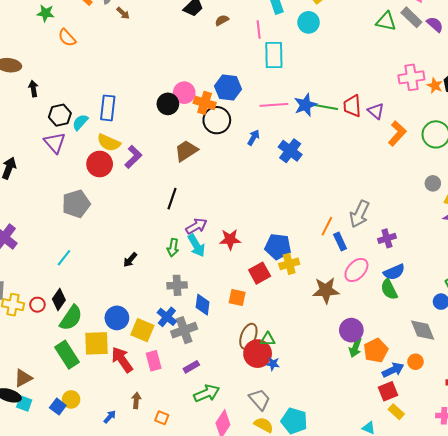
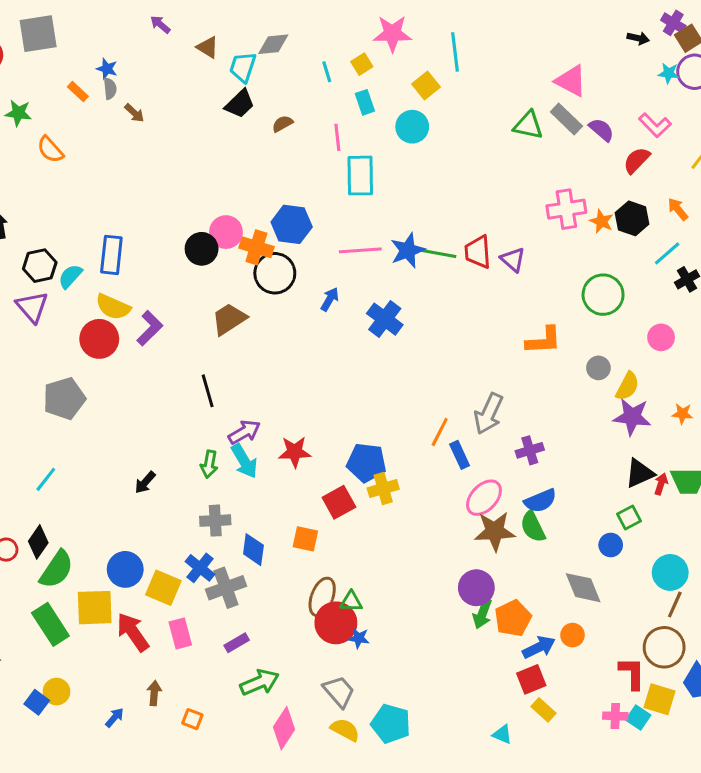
orange L-shape: (397, 133) -> (543, 340), moved, turned 45
black line: (172, 199) -> (208, 391), turned -35
brown star: (326, 290) -> (495, 531), moved

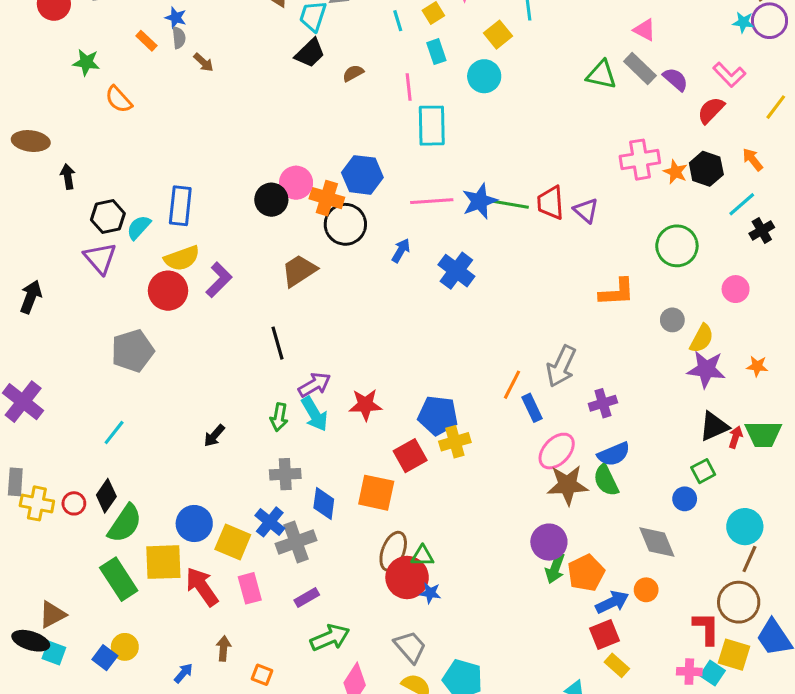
pink triangle: (571, 81) -> (645, 30), size x0.7
yellow semicircle: (113, 307) -> (182, 258), turned -44
orange square: (305, 539) -> (376, 493), size x1.4

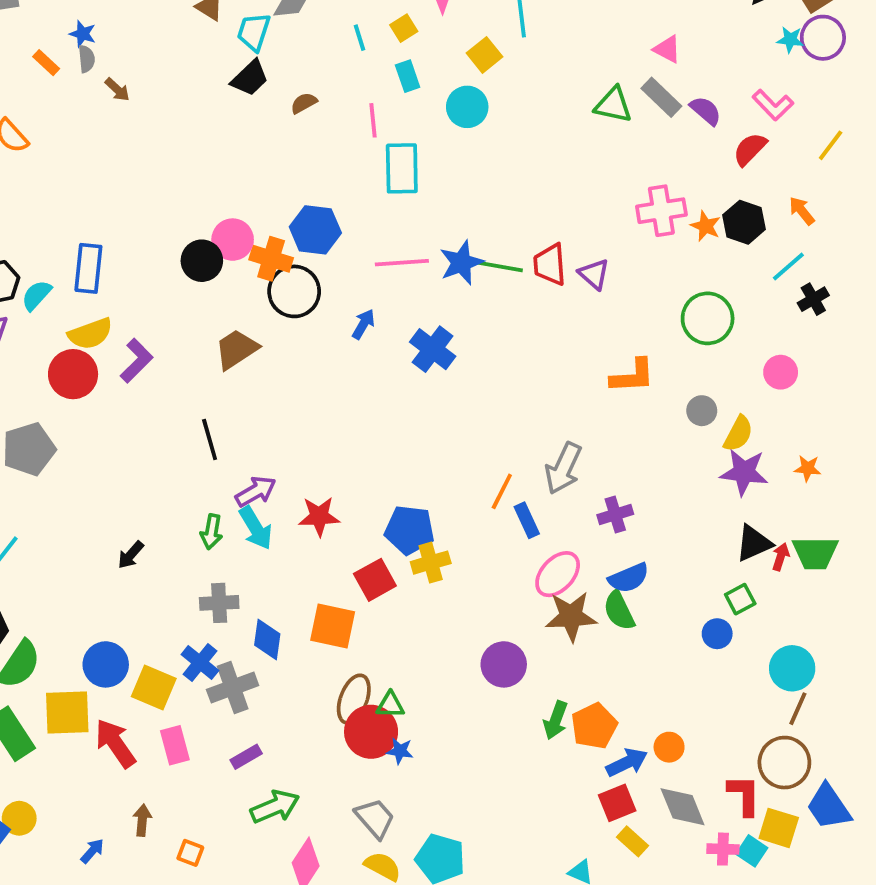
purple circle: (549, 542) -> (504, 664), moved
gray diamond: (657, 542) -> (683, 807), moved

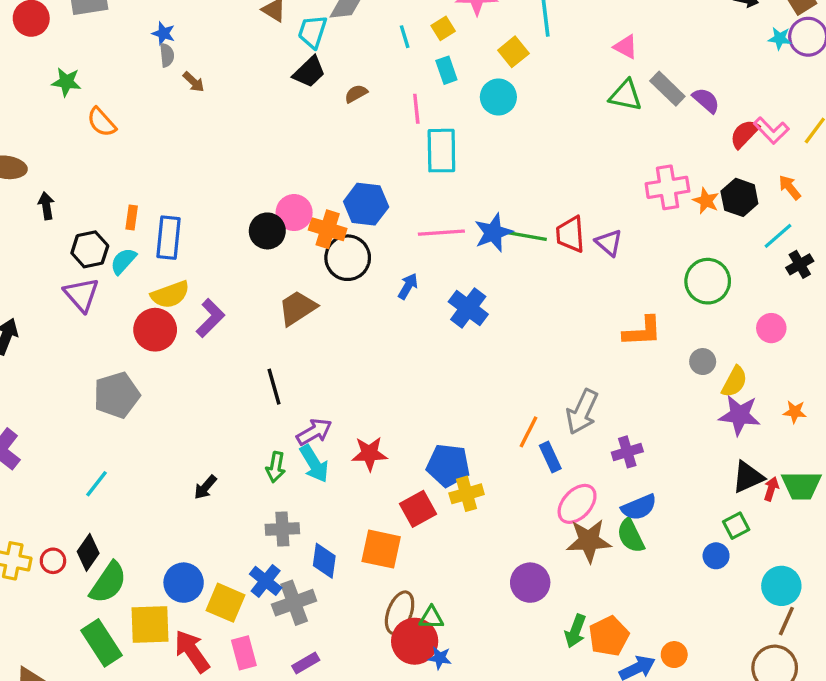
pink triangle: (667, 49) -> (626, 47), moved
orange rectangle: (46, 63) -> (132, 218), moved, turned 55
pink L-shape: (773, 105) -> (771, 130), moved

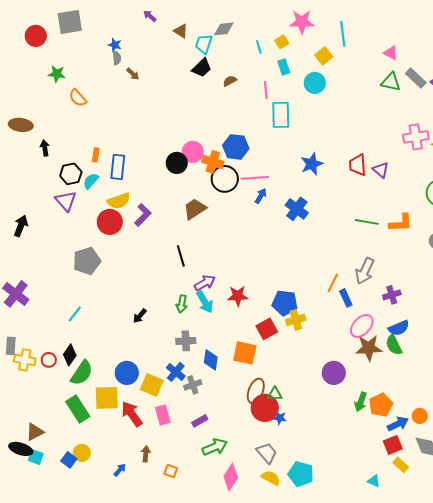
pink line: (441, 233) -> (255, 178), moved
green line: (527, 236) -> (367, 222), moved
gray cross: (294, 603) -> (193, 385), size x0.7

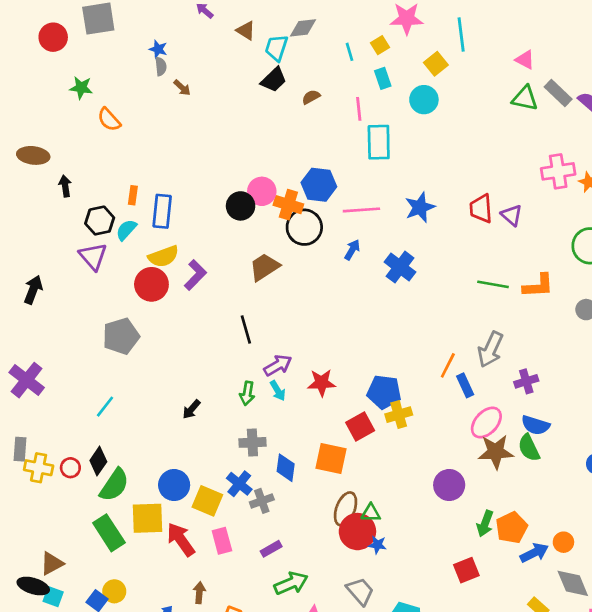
pink line: (255, 178) -> (361, 210), moved
cyan arrow: (205, 302) -> (278, 391), size x0.7
blue semicircle: (399, 328) -> (536, 425), turned 40
red square: (393, 445) -> (466, 570), moved

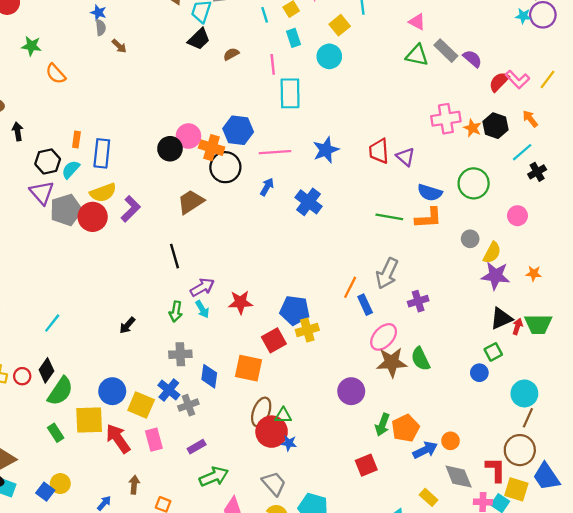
gray pentagon: (121, 336) -> (66, 210), moved
blue semicircle: (536, 425) -> (430, 193), moved
green rectangle: (109, 533) -> (56, 433), size x0.6

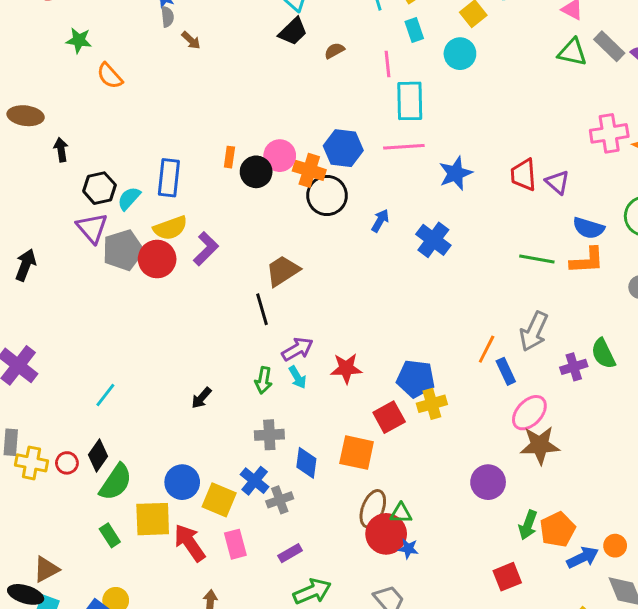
orange rectangle: (76, 140) -> (229, 157), moved
pink line: (275, 152) -> (404, 147), moved
brown trapezoid: (191, 202) -> (283, 271), moved
green semicircle: (420, 359) -> (603, 354), moved

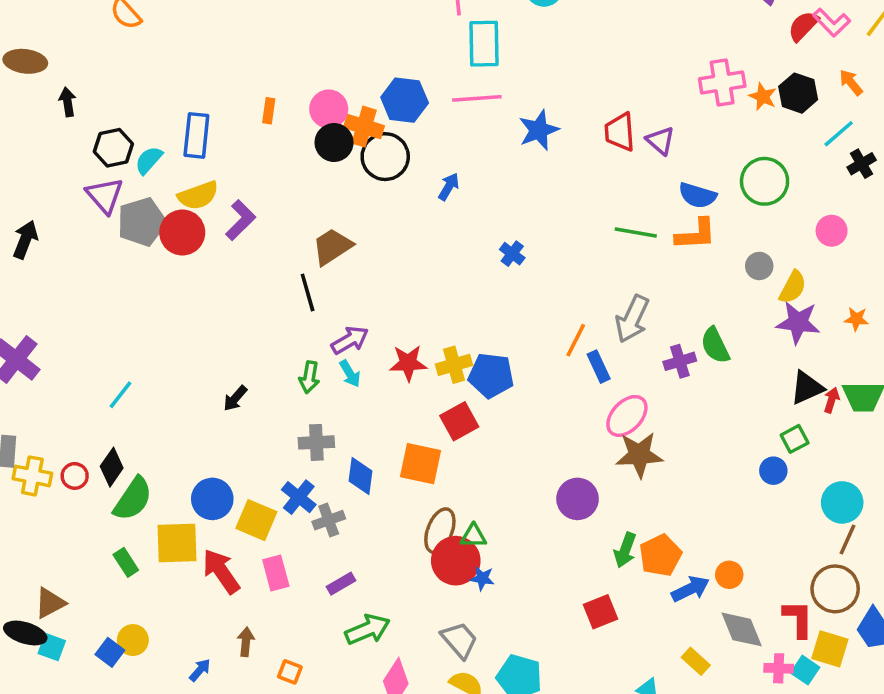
black circle: (256, 172) -> (334, 142), moved
blue cross: (433, 240) -> (512, 254), moved, size x0.6
yellow cross: (432, 404) -> (454, 365), moved

